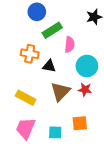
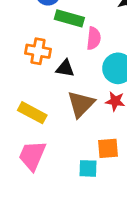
green rectangle: (52, 30) -> (69, 18), turned 48
cyan square: (55, 132) -> (88, 168), moved

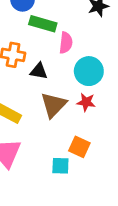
orange square: (108, 148) -> (79, 147), turned 30

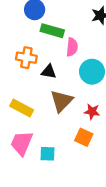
red star: (86, 102) -> (92, 112), moved
cyan square: (60, 166) -> (47, 154), moved

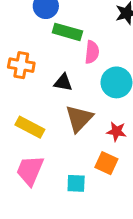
orange cross: (26, 58) -> (21, 65), moved
cyan square: (47, 154) -> (76, 183), moved

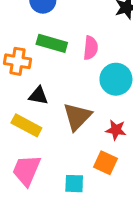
green rectangle: (67, 32) -> (52, 43), moved
black triangle: (63, 82) -> (38, 96), moved

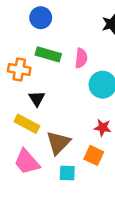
black triangle: (38, 96) -> (37, 99), turned 48
brown triangle: (77, 116) -> (58, 143), moved
pink trapezoid: (26, 170) -> (27, 162), turned -64

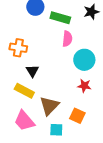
green rectangle: (48, 54) -> (60, 18), moved
red star: (103, 128) -> (84, 86), moved

